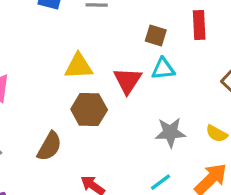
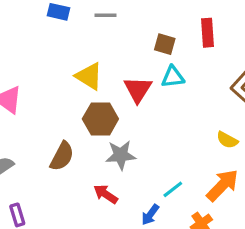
yellow triangle: (79, 66) -> (89, 76), turned 36
gray star: (170, 132) -> (121, 155), moved

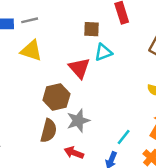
gray line: (105, 15) -> (30, 20), moved
yellow triangle: (89, 76) -> (31, 51), moved
brown semicircle: (62, 156) -> (49, 131), moved

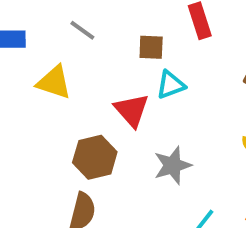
gray line: (30, 20) -> (82, 30), moved, turned 49
gray star: (78, 121) -> (173, 165), moved

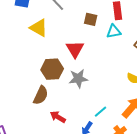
cyan triangle: (171, 85) -> (114, 31), moved
gray star: (173, 165) -> (78, 79), moved

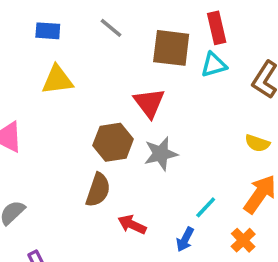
brown square: (91, 19) -> (171, 48), size x1.6
yellow triangle: (39, 28) -> (57, 80), moved, turned -30

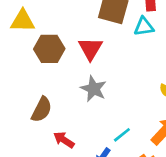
brown hexagon: (113, 142) -> (49, 49), moved
gray star: (161, 154) -> (94, 89), turned 30

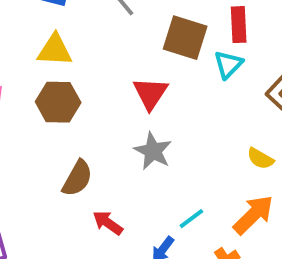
cyan triangle: (144, 27) -> (228, 64), turned -40
brown hexagon: (49, 49) -> (58, 102), moved

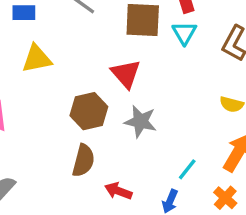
brown hexagon: (58, 102) -> (89, 111), moved

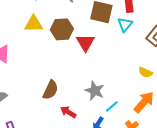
brown hexagon: (89, 111) -> (62, 29), moved
gray star: (140, 121) -> (95, 91), moved

